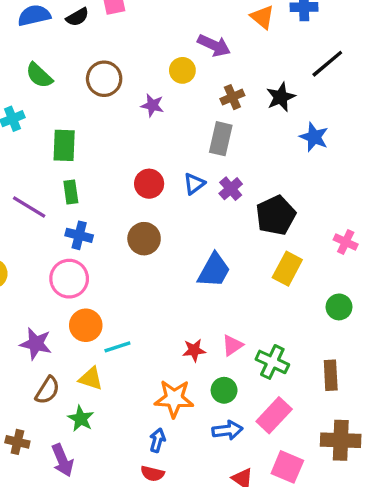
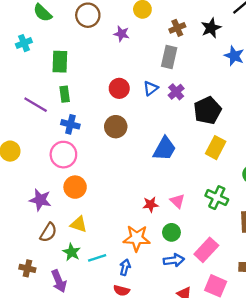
pink triangle: (232, 345) -> (177, 201), turned -42
cyan line: (117, 347) -> (97, 258), moved
green cross: (272, 362) -> (217, 198), moved

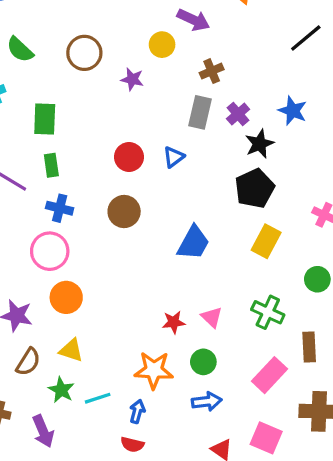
black star: (211, 28) -> (260, 144), moved
purple cross: (176, 92) -> (238, 114), moved
pink rectangle: (206, 250) -> (269, 375), moved

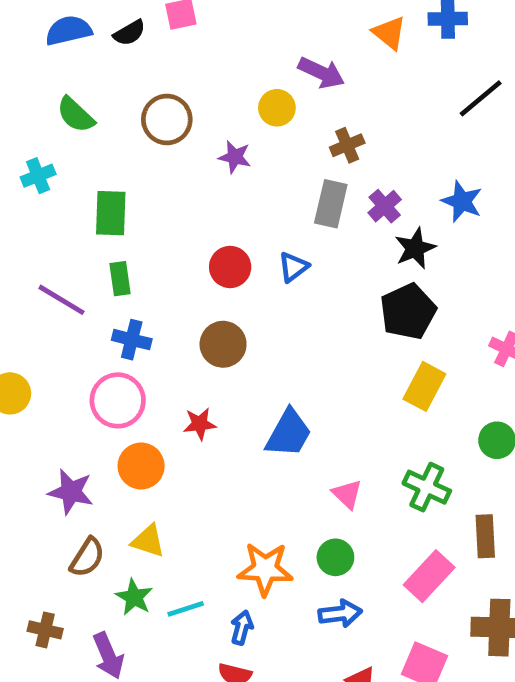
blue trapezoid: (193, 243) -> (289, 433), moved
red star: (174, 322) -> (200, 424), moved

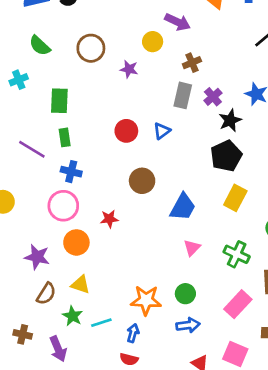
brown circle: (223, 344) -> (142, 181), moved
blue trapezoid: (289, 433) -> (183, 207), moved
pink triangle: (347, 494) -> (192, 248), moved, turned 30

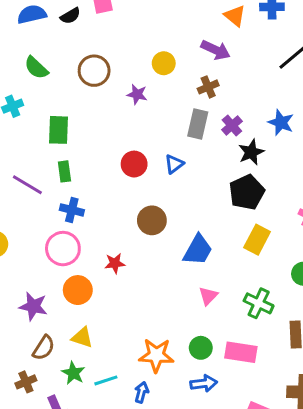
purple arrow: (178, 22) -> (216, 50), moved
pink rectangle: (238, 304) -> (241, 352), moved, turned 56
brown cross: (23, 334) -> (26, 382), moved, turned -36

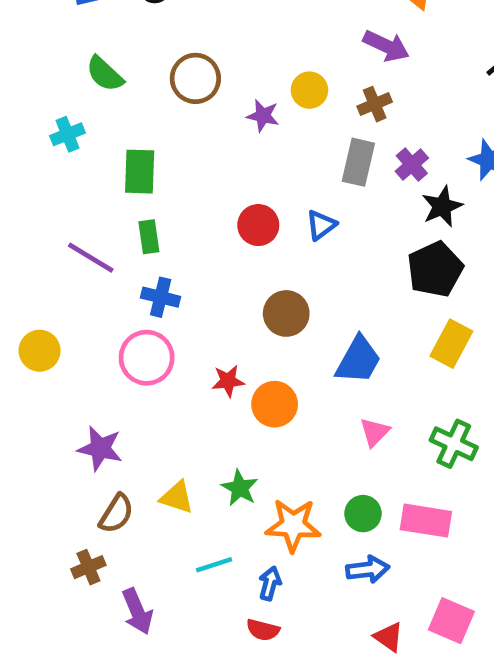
yellow circle: (164, 63) -> (309, 90), moved
orange circle: (78, 290) -> (275, 404), moved
green star: (73, 373) -> (240, 488), moved

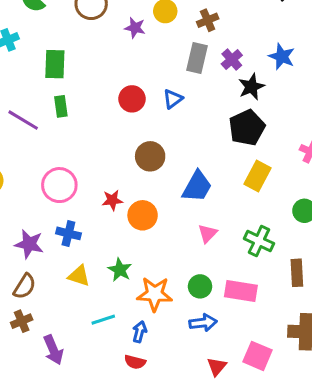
blue cross: (161, 297) -> (68, 233), moved
brown semicircle: (116, 514) -> (25, 286), moved
red triangle: (389, 637) -> (217, 367), turned 35

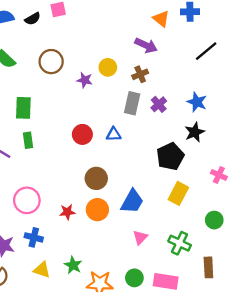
black star: (251, 87) -> (195, 132), moved
blue triangle: (173, 99) -> (114, 134), turned 35
orange circle: (143, 215) -> (97, 210), moved

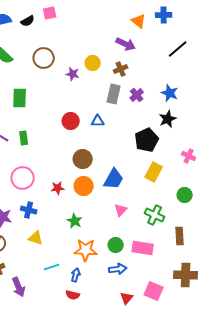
green rectangle: (28, 140) -> (24, 138), moved
green star: (73, 265) -> (75, 221), moved

